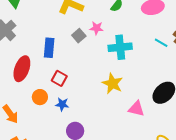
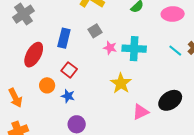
pink star: (97, 28) -> (110, 48), moved
pink triangle: (136, 109) -> (141, 112), turned -48

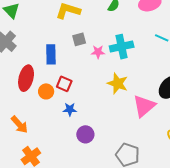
gray square: (95, 31) -> (79, 39), turned 32
orange circle: (47, 85) -> (46, 91), moved
pink triangle: (141, 112) -> (144, 106), size x1.4

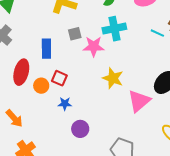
cyan cross: (122, 47) -> (114, 29), moved
pink star: (98, 52) -> (94, 46), size x1.5

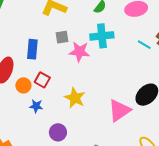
yellow star: (113, 78) -> (75, 98), moved
blue star: (65, 104) -> (36, 106), moved

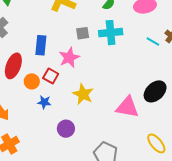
gray square: (62, 37) -> (83, 33), moved
pink star: (79, 52) -> (69, 58), moved, turned -30
pink triangle: (119, 110) -> (127, 107), turned 45

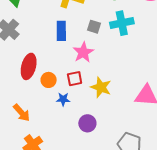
gray square: (83, 33) -> (94, 27), turned 32
blue rectangle: (41, 45) -> (61, 31), moved
red square: (51, 76) -> (75, 79), moved, turned -35

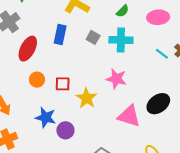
pink star: (83, 52) -> (116, 79), moved, turned 30
red ellipse: (29, 66) -> (28, 49), moved
blue star: (63, 99) -> (46, 117), moved, size x1.5

